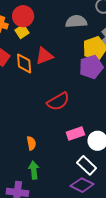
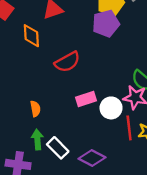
orange diamond: (24, 63) -> (31, 36), moved
white rectangle: (87, 165) -> (58, 148), moved

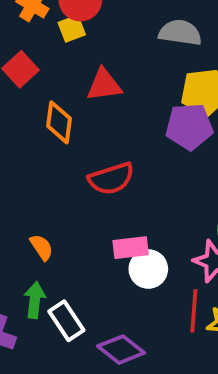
white circle: (111, 108) -> (148, 269), moved
orange semicircle: (35, 109) -> (42, 247), turned -35

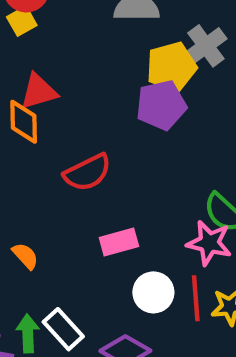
red triangle: (104, 85) -> (39, 91), moved
white circle: (148, 269) -> (153, 292), moved
green arrow: (35, 300) -> (28, 333), moved

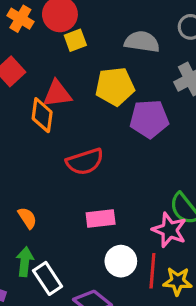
yellow square: (22, 21) -> (75, 40), moved
yellow pentagon: (171, 67) -> (115, 86), moved
green arrow: (28, 333) -> (25, 262), moved

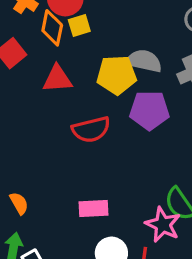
gray semicircle: (142, 42) -> (144, 61), moved
orange diamond: (42, 115) -> (52, 28), moved
red semicircle: (85, 162) -> (91, 129), moved

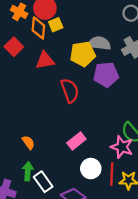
red semicircle: (91, 129) -> (70, 91), turned -90
pink rectangle: (94, 208) -> (76, 141), turned -30

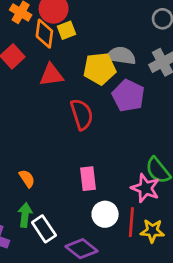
purple pentagon: (106, 75) -> (128, 96), turned 30
pink rectangle: (76, 141) -> (88, 179), turned -60

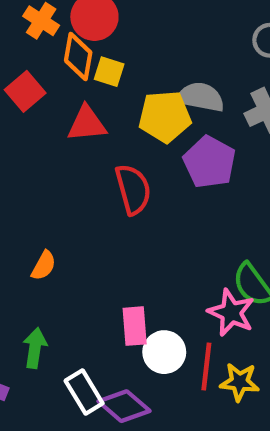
yellow square: (66, 30) -> (109, 72), moved, turned 36
orange semicircle: (27, 178) -> (44, 266), moved, turned 60
pink rectangle: (88, 179) -> (135, 326), moved
white rectangle: (44, 229) -> (84, 392), moved

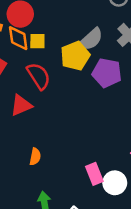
gray semicircle: (200, 97) -> (91, 39), turned 145
red triangle: (87, 124) -> (21, 105), moved
red semicircle: (133, 189) -> (39, 76), moved

